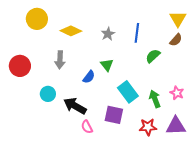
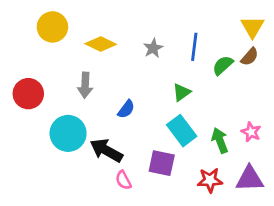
green semicircle: (153, 56) -> (223, 65), moved
green triangle: (107, 65) -> (182, 92), moved, turned 32
cyan circle: (48, 94) -> (68, 133), size x1.6

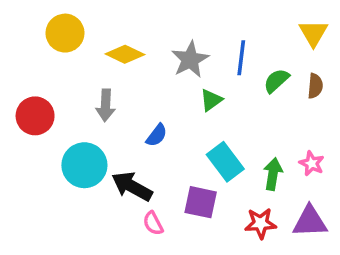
gray star: (153, 48) -> (190, 59), size x1.5
brown semicircle: (250, 57) -> (315, 86), moved, turned -36
green triangle: (182, 92) -> (211, 100), moved
green arrow: (220, 140) -> (273, 174), turned 30

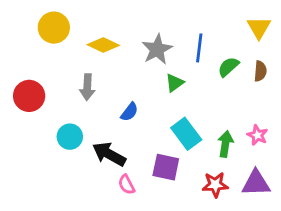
cyan circle: (84, 165) -> (70, 137), size x0.7

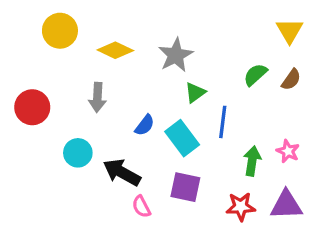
blue line: (199, 48) -> (223, 122), moved
brown semicircle: (260, 71) -> (291, 80), turned 30
cyan rectangle: (186, 134) -> (182, 138), moved

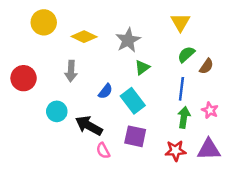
yellow triangle: (290, 31) -> (180, 22), moved
brown semicircle: (291, 80) -> (206, 66), moved
blue line: (223, 122) -> (181, 89), moved

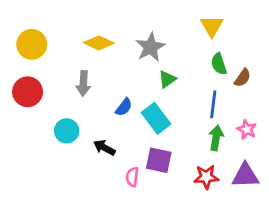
yellow circle: (44, 22) -> (32, 44), moved
green semicircle: (186, 54) -> (219, 64), turned -66
black arrow: (89, 126) -> (104, 148), size x0.7
pink semicircle: (103, 151) -> (132, 177), moved, turned 35

